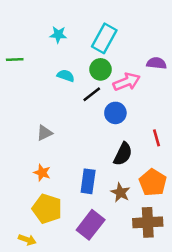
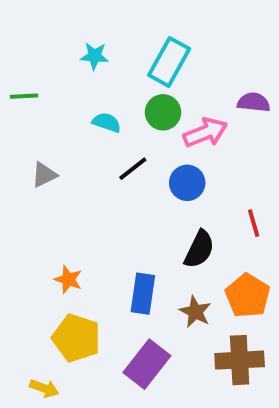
black line: (92, 94) -> (133, 169), moved
gray triangle: (45, 133) -> (44, 175), moved

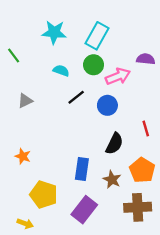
cyan star: (95, 56) -> (54, 32), size x1.5
green line: (24, 96) -> (14, 56), turned 56
orange star: (68, 280) -> (23, 156), moved

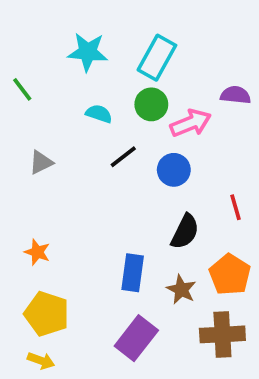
yellow pentagon: (44, 195) -> (47, 314), moved

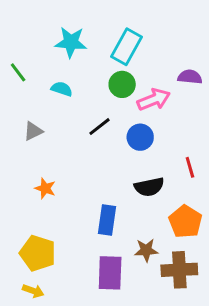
cyan semicircle: (99, 114) -> (62, 89), moved
black semicircle: (185, 232) -> (149, 187), turned 52
orange star: (37, 252) -> (45, 188), moved
brown star: (181, 290) -> (146, 250), moved, turned -30
purple rectangle: (136, 338) -> (110, 273), turned -36

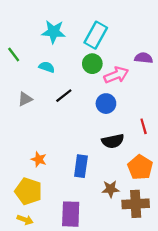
black line: (99, 127) -> (64, 96), moved
orange star: (45, 188) -> (39, 159), moved
purple rectangle: (110, 273) -> (71, 214), moved

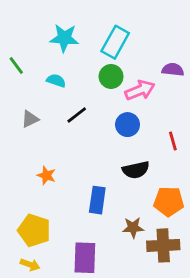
red line: (144, 126) -> (173, 141), moved
orange star: (39, 159) -> (46, 175), moved
orange pentagon: (140, 167) -> (169, 201), turned -30

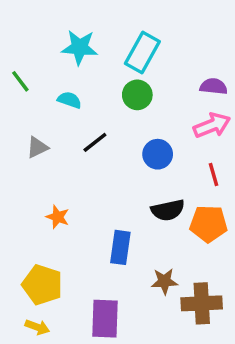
pink arrow: (140, 90) -> (212, 125), moved
orange pentagon: (169, 201) -> (208, 224), moved

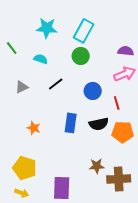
red line: (214, 175) -> (117, 103), moved
blue rectangle: (120, 247) -> (71, 123), moved

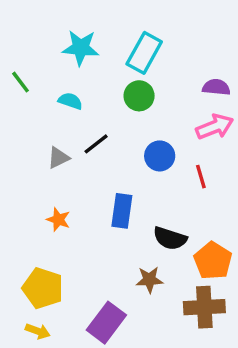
gray triangle: (22, 87) -> (58, 158), moved
black semicircle: (99, 124) -> (170, 238), moved, turned 30
orange pentagon: (123, 132) -> (213, 261), moved, turned 30
brown star: (97, 166) -> (149, 280), moved
purple rectangle: (62, 188) -> (106, 323), turned 35

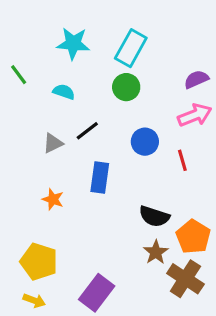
purple semicircle: (216, 87) -> (196, 79), turned -30
blue rectangle: (122, 211) -> (100, 177), moved
brown star: (149, 280) -> (156, 252), moved, turned -30
brown cross: (204, 307) -> (185, 279), turned 36

